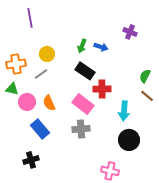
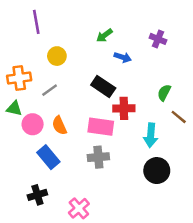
green arrow: (82, 46) -> (104, 35), moved, turned 32
yellow circle: (47, 54) -> (57, 56), moved
green semicircle: (145, 76) -> (164, 93), moved
pink rectangle: (83, 104) -> (101, 127), turned -30
pink cross: (110, 171) -> (79, 208), moved, turned 36

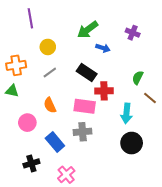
green arrow: (104, 35) -> (88, 30), size x1.5
gray line: (50, 90) -> (50, 73), moved
pink circle: (33, 124) -> (27, 123), moved
blue rectangle: (48, 157) -> (55, 142), moved

